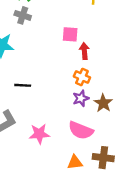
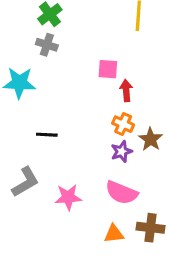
brown star: (103, 103) -> (151, 139), moved

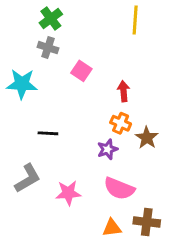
pink square: (108, 69) -> (81, 71), moved, turned 30
purple star: (122, 151) -> (108, 149), moved

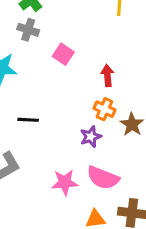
pink star: (68, 193) -> (65, 182), moved

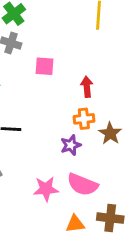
pink square: (63, 54) -> (44, 66), turned -30
orange cross: (104, 109) -> (84, 119), turned -30

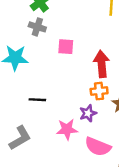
red arrow: (87, 87) -> (102, 64), size x1.5
pink star: (46, 189) -> (67, 129), moved

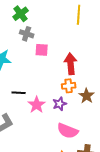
gray cross: (37, 27) -> (27, 34), moved
pink star: (67, 129) -> (37, 105), moved, turned -30

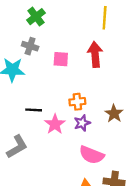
gray cross: (27, 34) -> (30, 46), moved
red arrow: (71, 64) -> (95, 54), moved
orange cross: (69, 86) -> (77, 102), moved

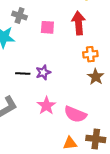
orange cross: (77, 102) -> (90, 54), moved
purple star: (82, 123) -> (43, 72), moved
pink star: (55, 124) -> (46, 106), moved

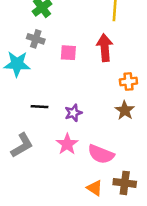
orange cross: (90, 54) -> (128, 81), moved
purple star: (43, 72) -> (73, 113), moved
orange triangle: (70, 143) -> (95, 188), turned 40

